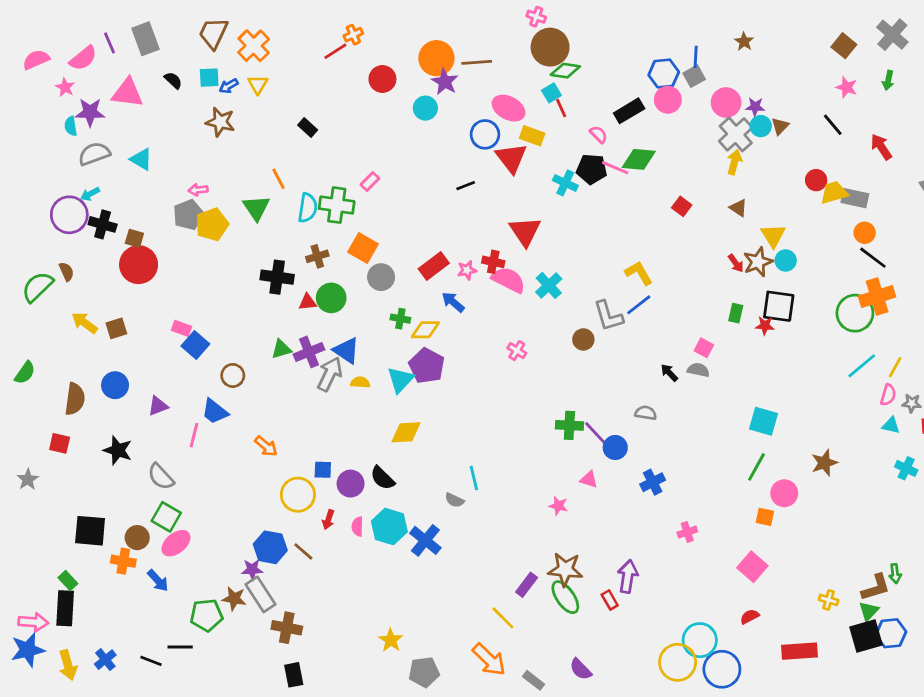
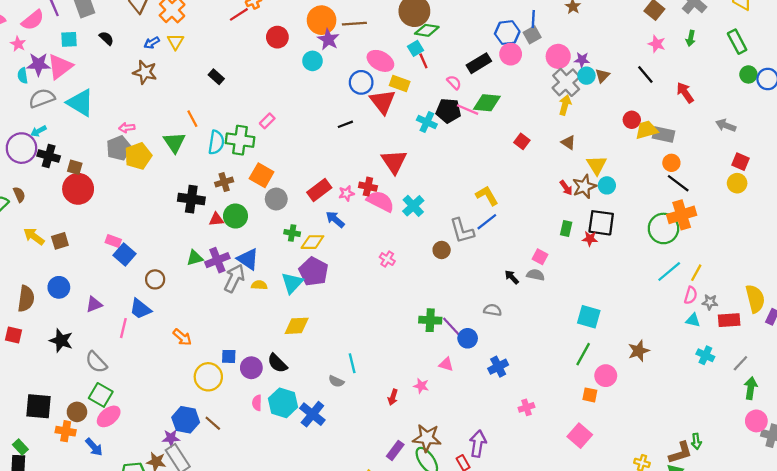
cyan square: (209, 78) -> (69, 39), moved
pink triangle: (127, 93) -> (60, 67), moved, turned -44
cyan triangle: (141, 159) -> (80, 103), size x1.5
red arrow: (328, 520) -> (393, 397), moved

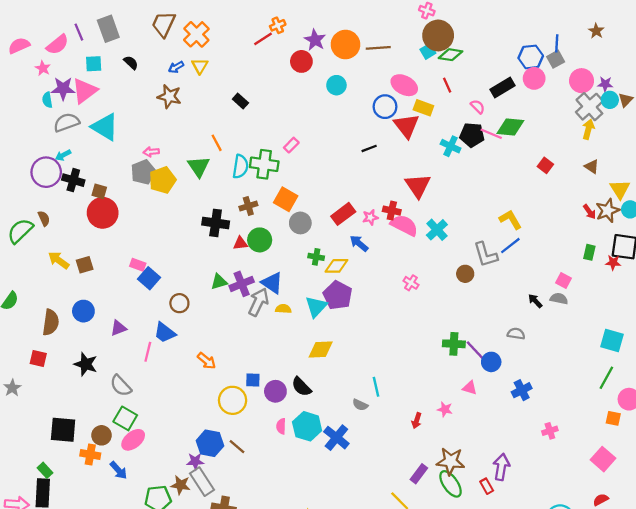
purple star: (328, 39) -> (315, 40), moved
cyan square: (416, 48) -> (428, 51), moved

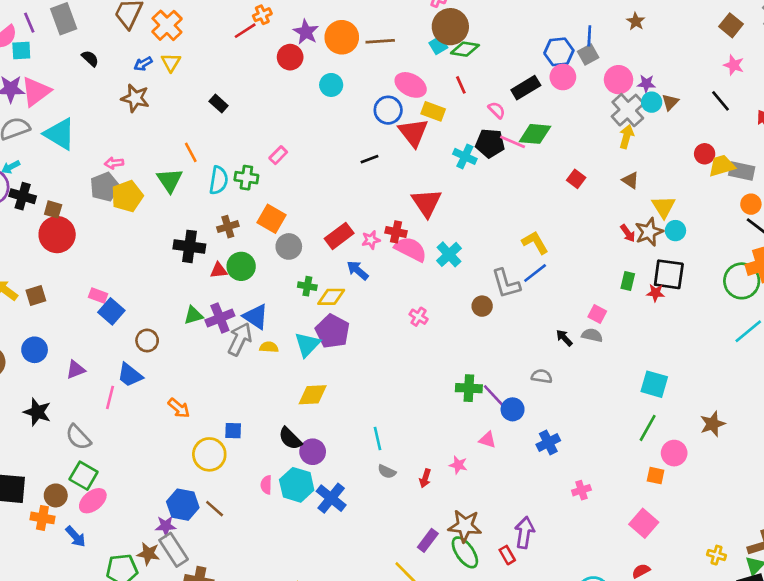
cyan square: (94, 64) -> (21, 51), moved
green cross: (264, 164) -> (246, 178), size x0.7
purple circle: (275, 391) -> (313, 452), moved
gray semicircle: (360, 405) -> (387, 472), moved

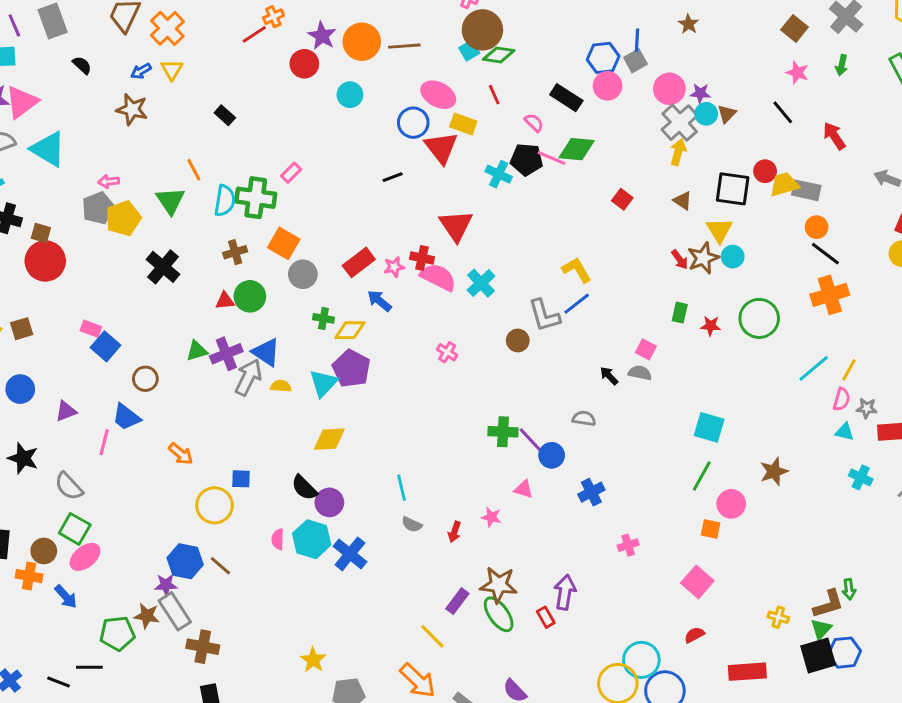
black rectangle: (526, 88) -> (566, 98), turned 64
green cross: (246, 178) -> (256, 198), size x1.5
black cross: (189, 246) -> (163, 267), moved, turned 32
black square: (669, 274) -> (733, 189), moved
green circle: (742, 281) -> (759, 318), moved

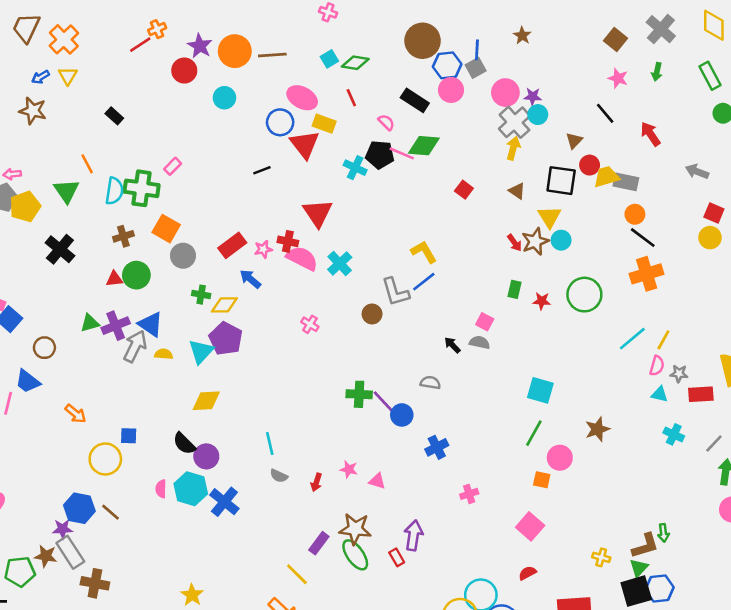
brown circle: (482, 30) -> (423, 41), moved
brown triangle: (727, 114) -> (574, 140), moved
pink triangle: (524, 489) -> (377, 481), moved

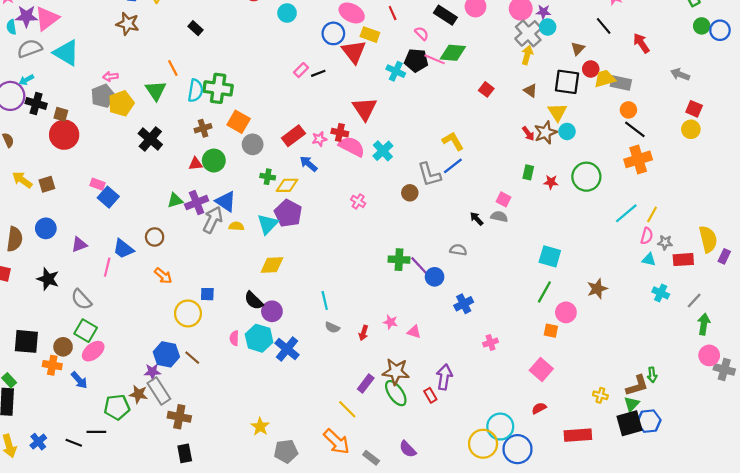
pink rectangle: (173, 166) -> (301, 70), moved
brown circle: (44, 348) -> (155, 237), moved

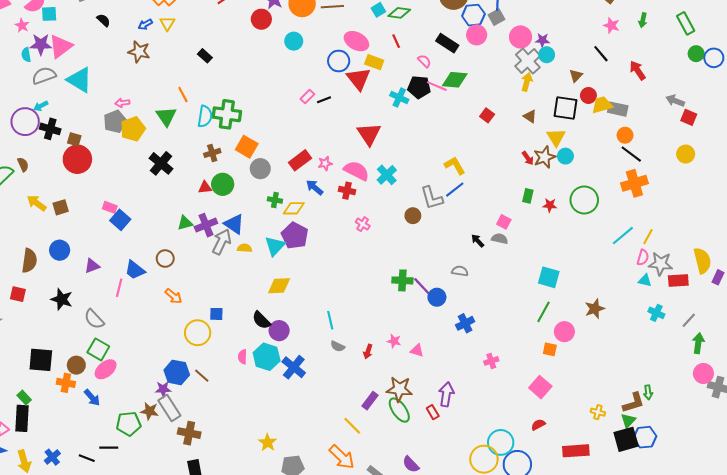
red square: (694, 109) -> (689, 117), moved
red cross: (340, 133) -> (347, 191), moved
gray star: (665, 242) -> (661, 264), size x1.6

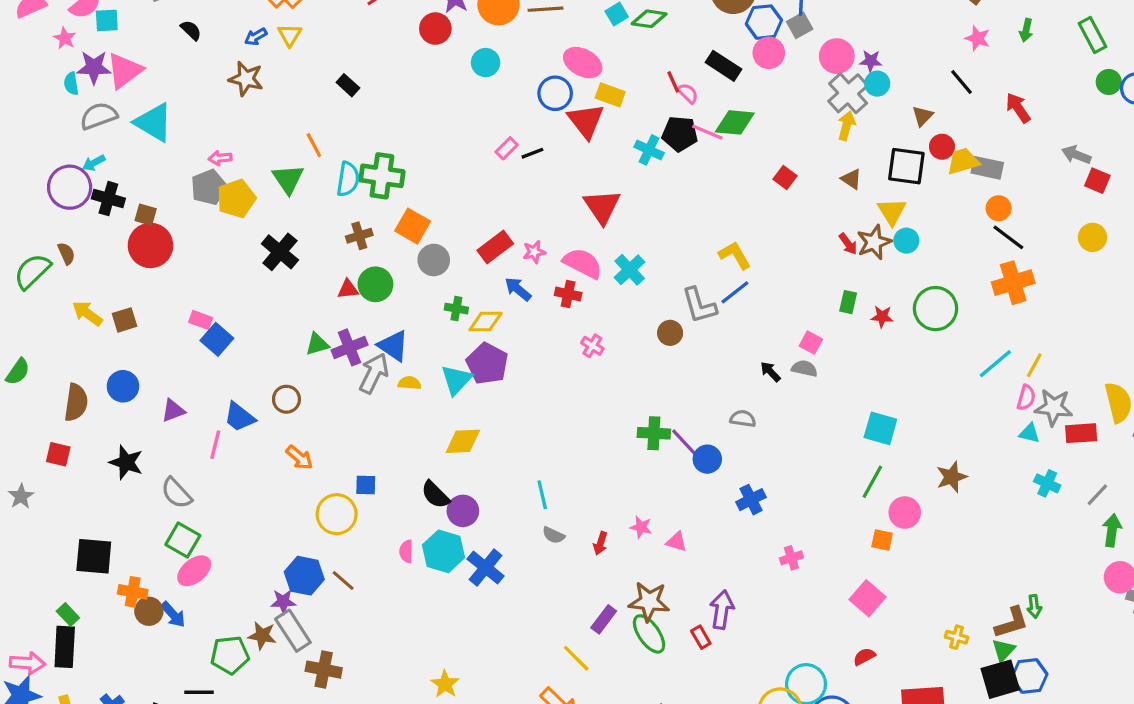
red line: (396, 41) -> (673, 82), moved
brown circle: (76, 365) -> (149, 611), moved

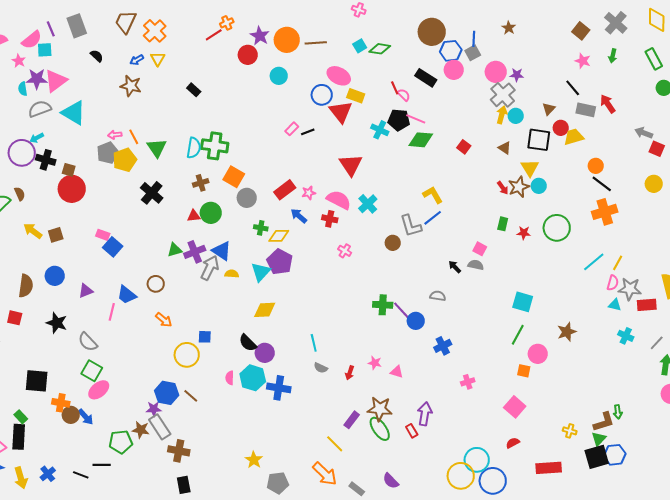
cyan circle: (877, 84) -> (516, 116), moved
green diamond: (735, 122) -> (421, 140), moved
orange line: (314, 145) -> (134, 137), moved
gray rectangle: (987, 168) -> (586, 110), moved
blue cross: (486, 568) -> (279, 388), turned -30

